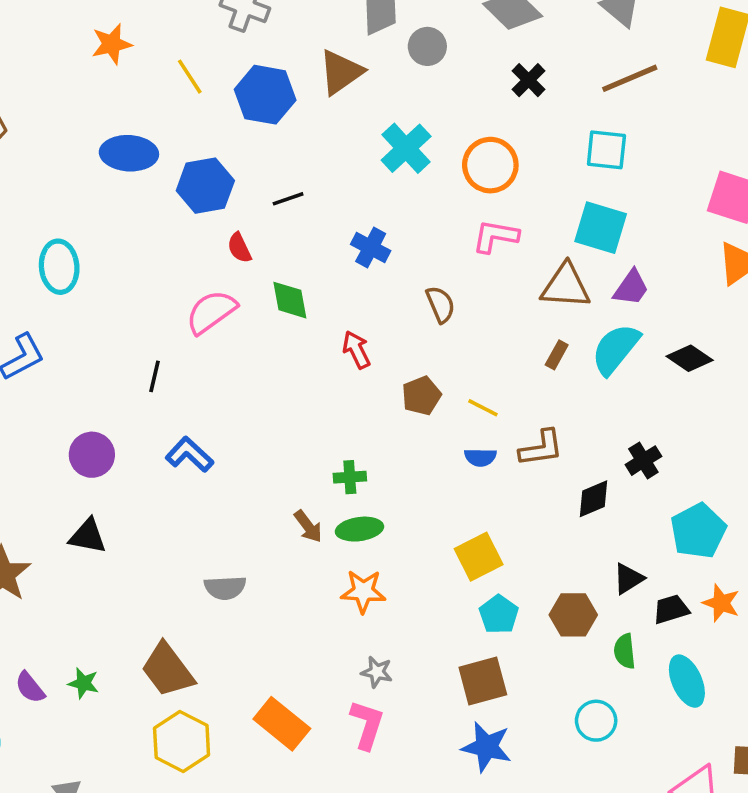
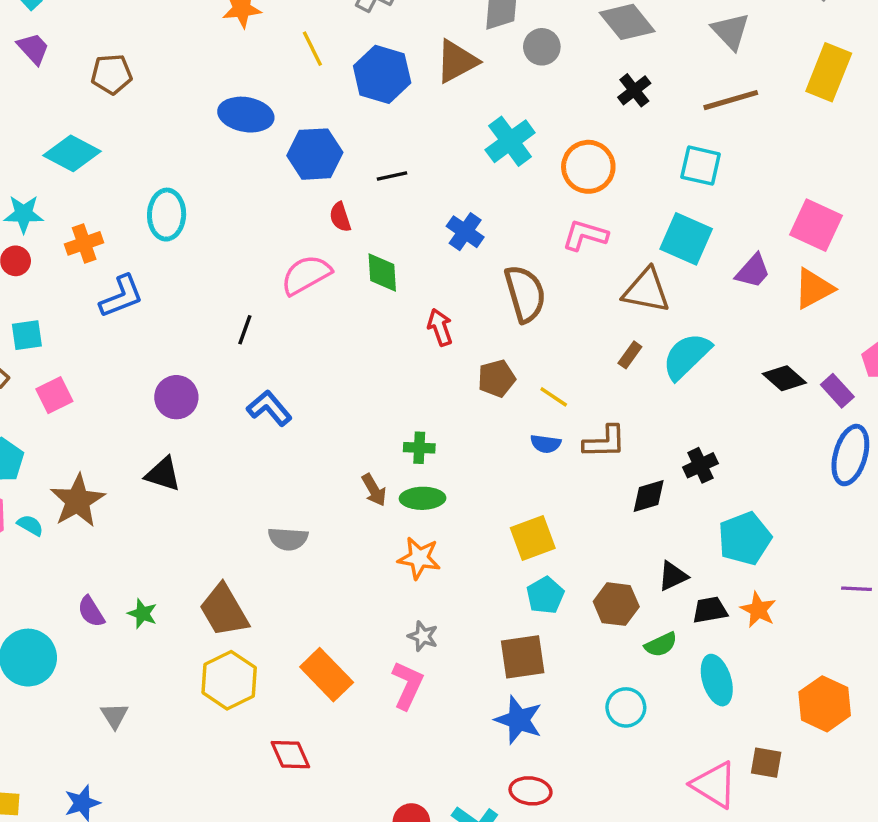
purple trapezoid: (631, 288) -> (753, 271), moved
brown semicircle: (440, 304) -> (525, 294), size x1.6
black diamond: (690, 358) -> (784, 378), moved
green semicircle: (625, 651) -> (661, 645), turned -116

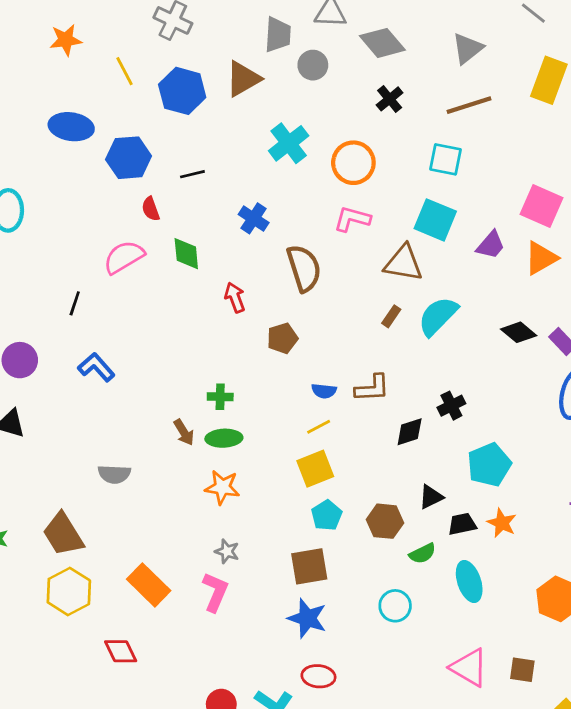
gray triangle: (731, 31) -> (468, 48), turned 36
yellow line: (554, 397) -> (319, 427), moved, turned -60
brown square: (766, 763) -> (522, 670), moved

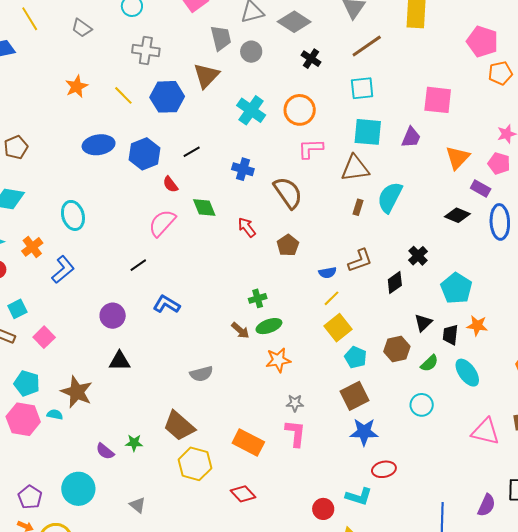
orange triangle: (541, 258) -> (458, 158), moved
black line: (75, 303) -> (138, 265), turned 54
black diamond: (519, 332) -> (457, 215), moved
black trapezoid: (462, 524) -> (450, 335), turned -55

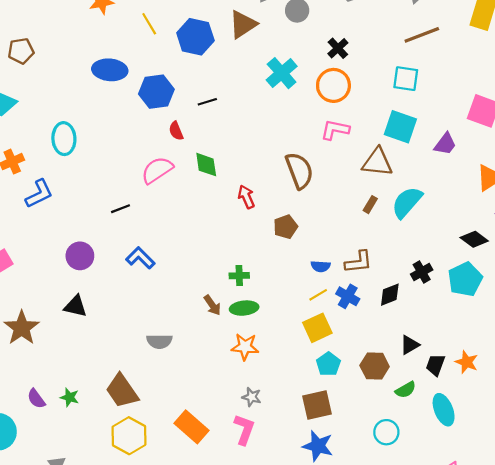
black cross: (311, 59) -> (338, 48), moved
blue cross: (243, 169) -> (348, 296), moved
cyan pentagon: (456, 288) -> (465, 279), moved

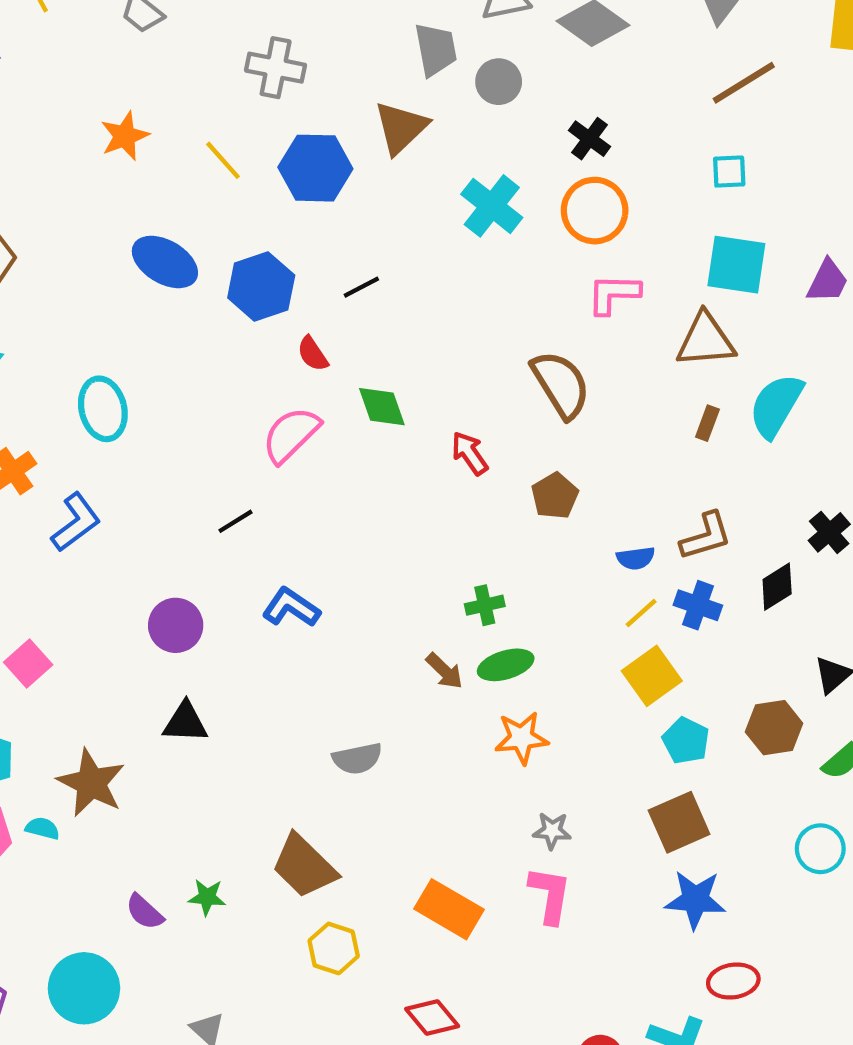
blue ellipse: (110, 70) -> (165, 262), turned 36
cyan square: (406, 79) -> (729, 172), size x0.7
yellow hexagon: (129, 436) -> (334, 948), size x0.7

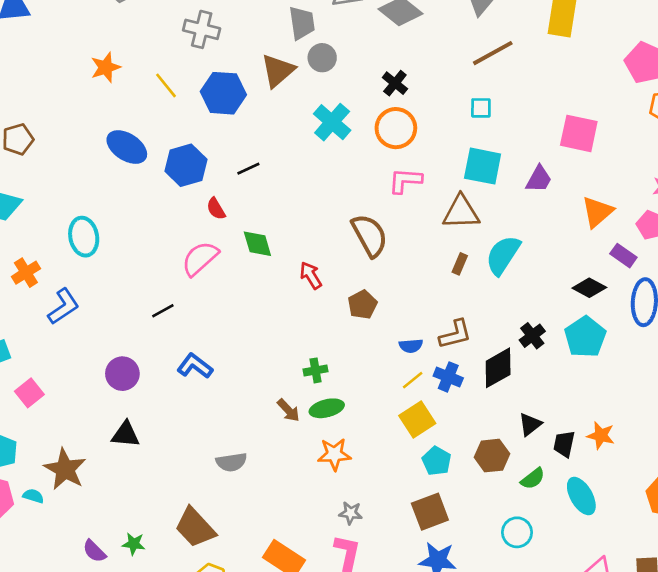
gray circle: (499, 82) -> (322, 58), moved
black diamond: (777, 587) -> (498, 368), size x1.4

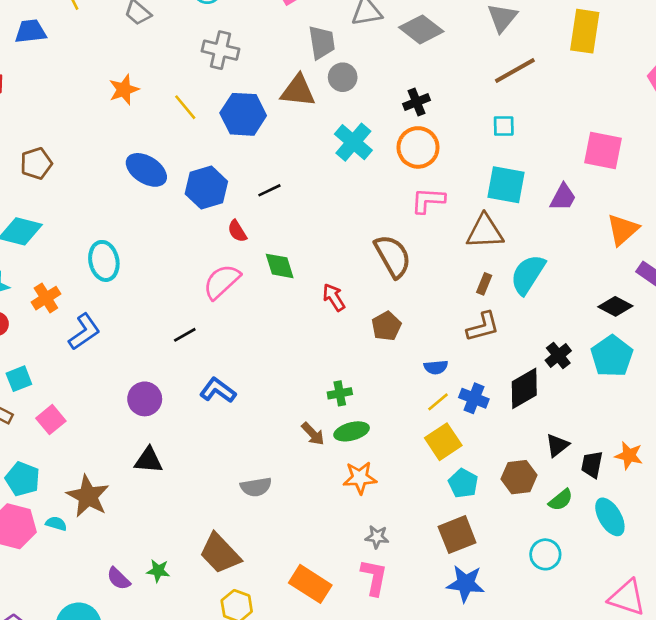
brown triangle: (278, 71) -> (298, 91), turned 48
black cross: (395, 83) -> (416, 102), turned 30
brown L-shape: (455, 334) -> (483, 327), moved

